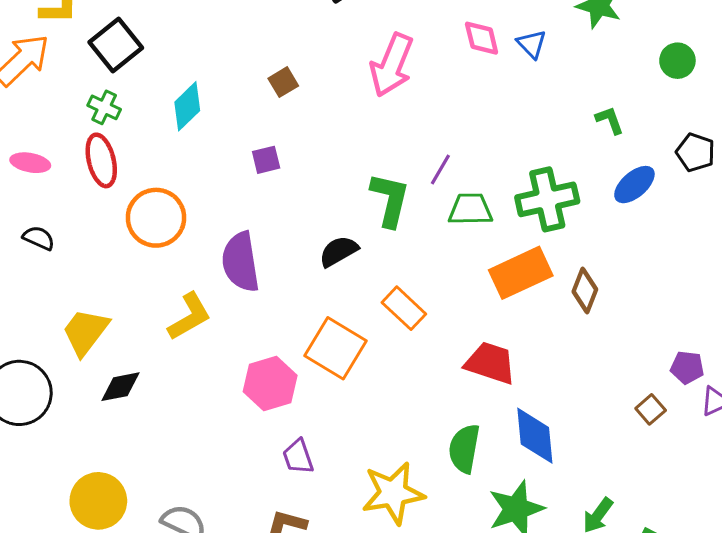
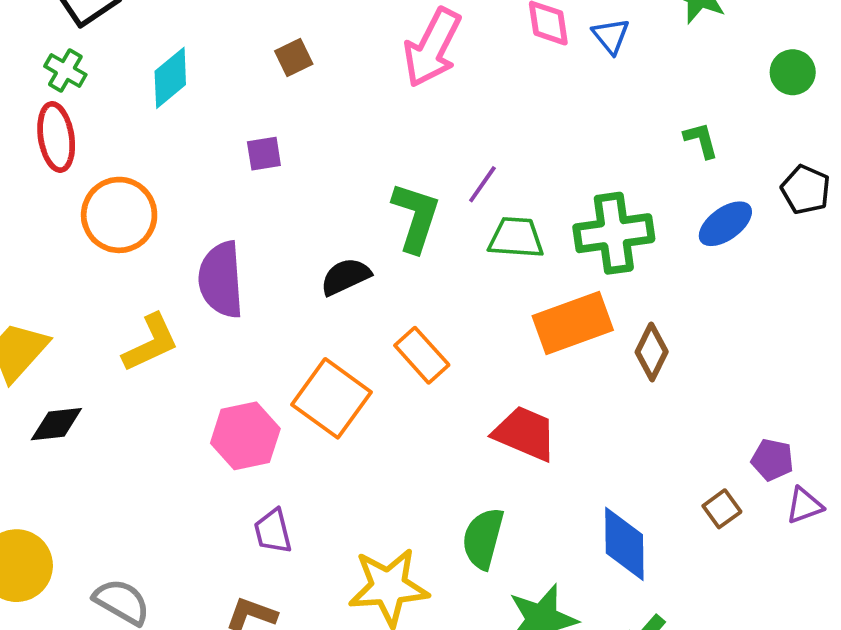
blue diamond: (535, 436) -> (624, 544), moved

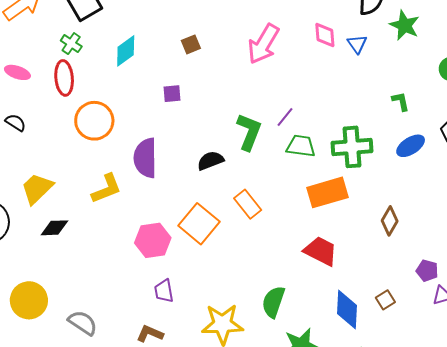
brown diamond: (652, 352) -> (390, 221), moved
red trapezoid: (525, 433) -> (321, 251), moved
brown square: (722, 509) -> (385, 300), moved

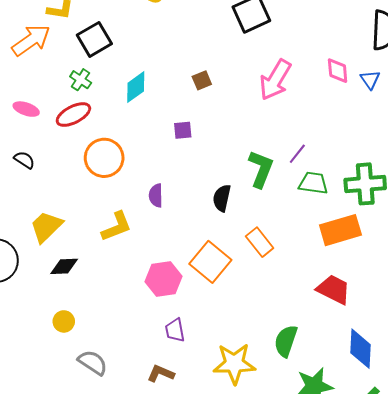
red ellipse: (64, 78) -> (73, 115), turned 68
purple semicircle: (145, 158) -> (156, 195), size x0.6
black semicircle: (210, 161) -> (222, 198), turned -56
yellow circle: (29, 300) -> (64, 321), moved, size x0.6

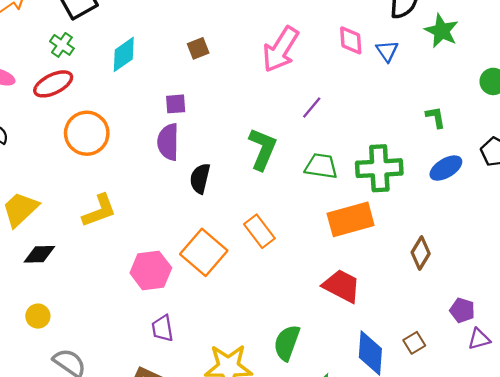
purple line: (297, 154) -> (312, 107), moved
purple semicircle: (156, 195) -> (168, 142), moved, size x1.4
black semicircle: (222, 198) -> (200, 178), moved

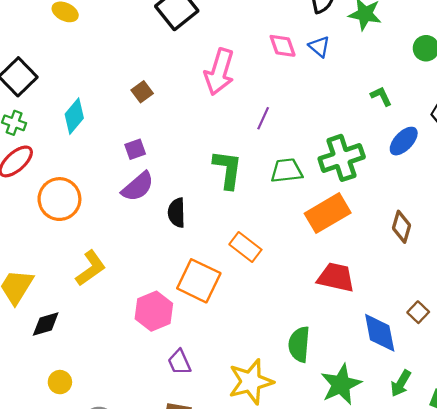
purple semicircle: (168, 142) -> (138, 187), turned -116

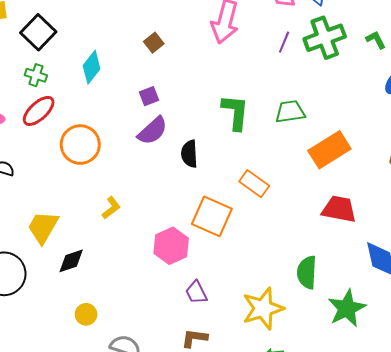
purple line: (263, 118) -> (284, 42), moved
green cross: (342, 158) -> (325, 38), moved
yellow L-shape: (91, 268) -> (111, 208), size x0.7

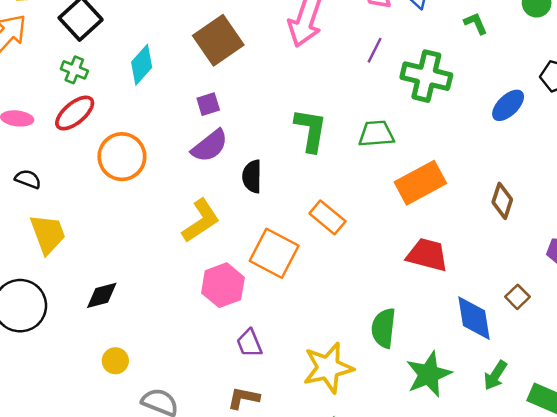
green cross: (325, 38) -> (426, 76), moved, turned 30
green L-shape: (376, 40) -> (476, 23), moved
brown square: (154, 43) -> (218, 40), size x2.0
yellow L-shape: (111, 208) -> (201, 221), moved, size x1.6
yellow trapezoid: (43, 227) -> (48, 234), moved, turned 126

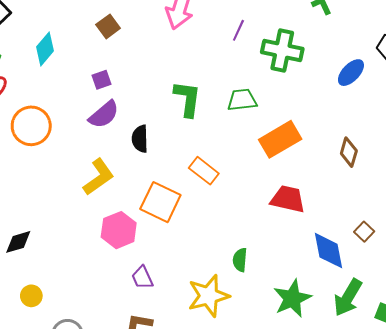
brown square: (218, 40) -> (108, 26), size x0.6
green semicircle: (384, 328) -> (240, 260), moved, size x0.7
green arrow: (495, 375) -> (348, 298), size x1.5

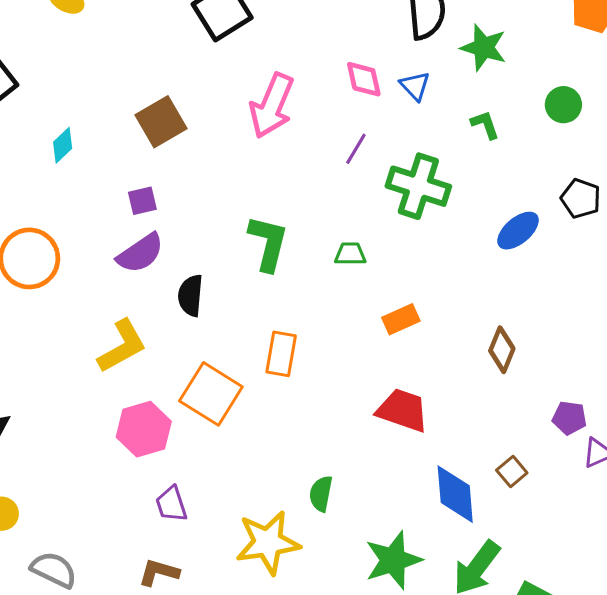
brown square: (108, 26) -> (161, 122), size x1.4
cyan diamond: (45, 49) -> (63, 145), size x0.7
green trapezoid: (242, 100) -> (350, 254), size x0.7
orange rectangle: (280, 139) -> (401, 319), size x0.6
orange rectangle: (204, 171) -> (281, 354), turned 56

